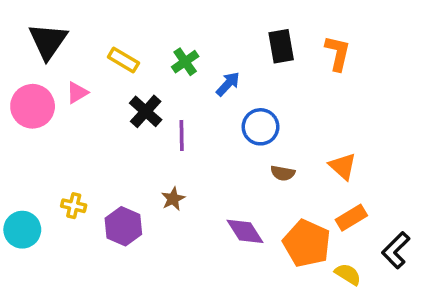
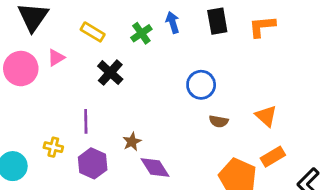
orange L-shape: (338, 53) -> (262, 26), turned -108
blue arrow: (228, 84) -> (173, 22), moved, turned -60
purple line: (182, 135) -> (86, 121), moved
purple diamond: (245, 231) -> (155, 167), moved

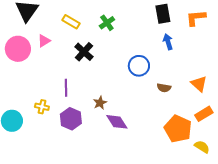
blue arrow: (173, 22) -> (168, 42), moved
blue circle: (201, 85) -> (139, 66), moved

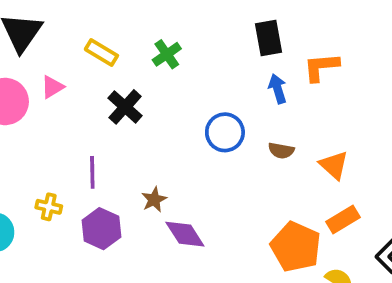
orange L-shape: (196, 18) -> (321, 67), moved
brown semicircle: (164, 88) -> (281, 151), moved

